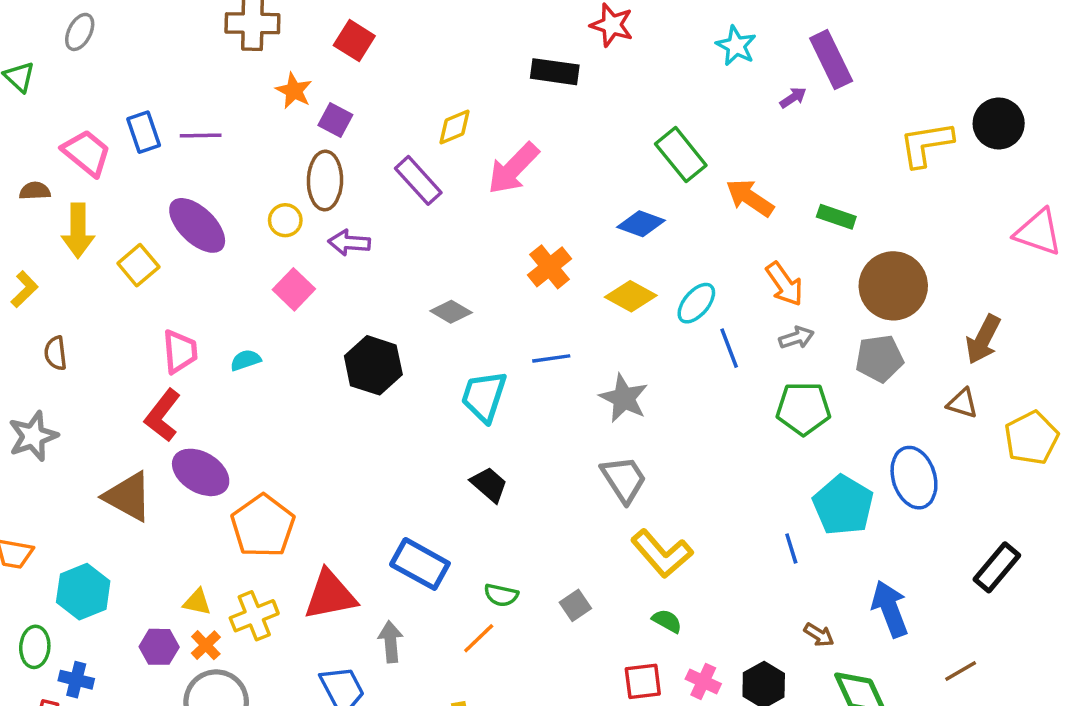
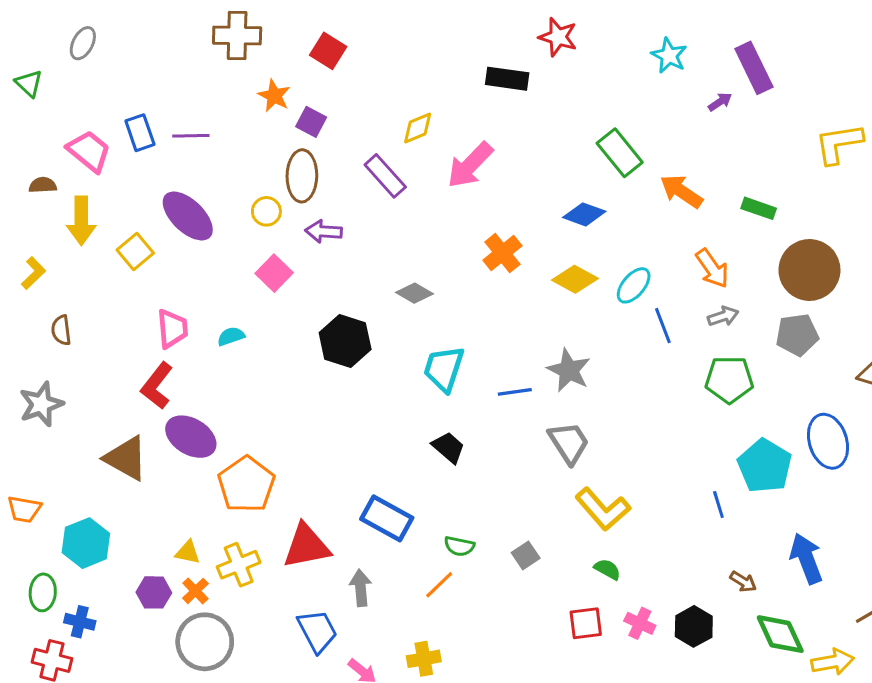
blue line: (551, 358) -> (515, 392), moved

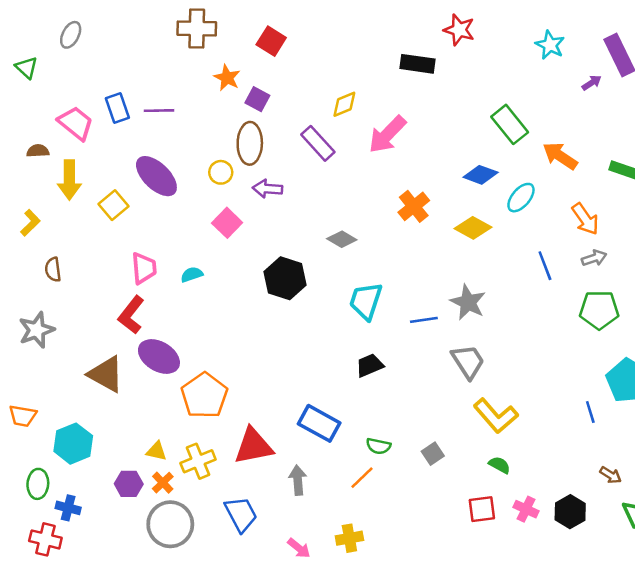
cyan ellipse: (634, 285) -> (521, 198), moved
black trapezoid: (448, 447) -> (370, 365), turned -64
blue trapezoid: (317, 631) -> (241, 514), moved

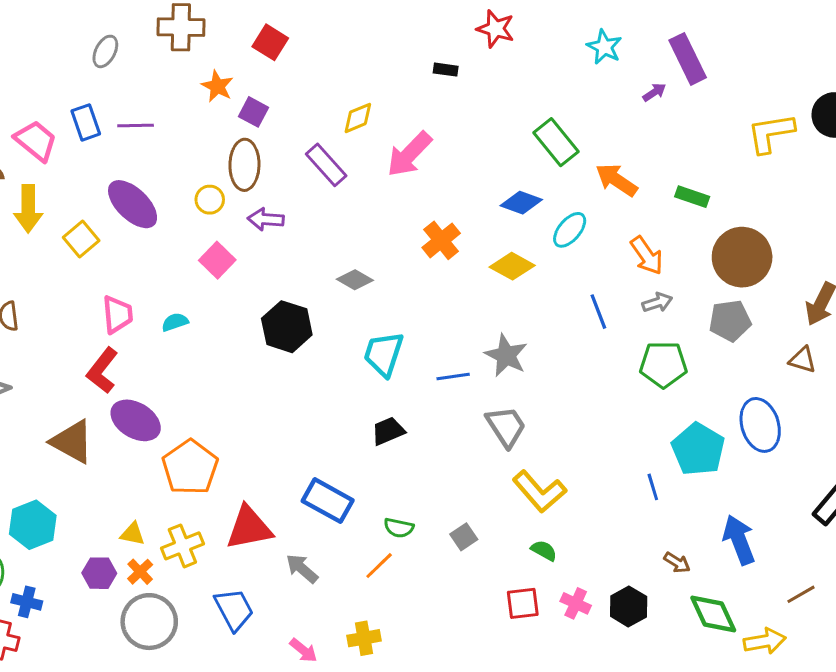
gray ellipse: (71, 35) -> (105, 51), moved
black rectangle: (418, 64) -> (446, 70), size x0.6
gray arrow: (298, 480) -> (302, 569), turned -44

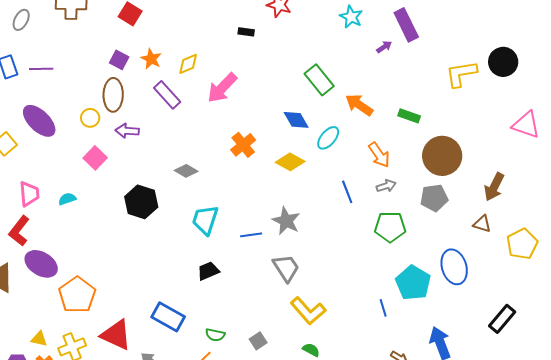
orange star: (217, 86) -> (151, 59), moved
blue diamond: (521, 203) -> (296, 120), turned 40
red triangle: (249, 528) -> (116, 335), turned 36

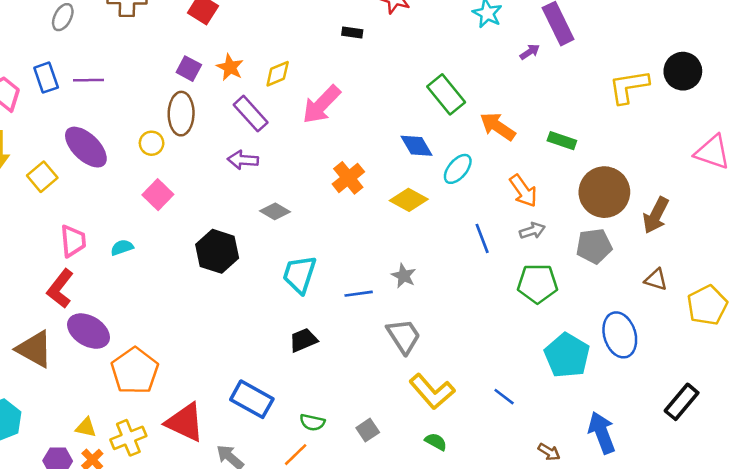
purple arrow: (127, 131) -> (243, 160), moved
brown arrow: (494, 187) -> (656, 215), moved
gray star: (286, 221) -> (404, 276), size x0.7
blue line: (383, 308) -> (504, 397), moved, turned -36

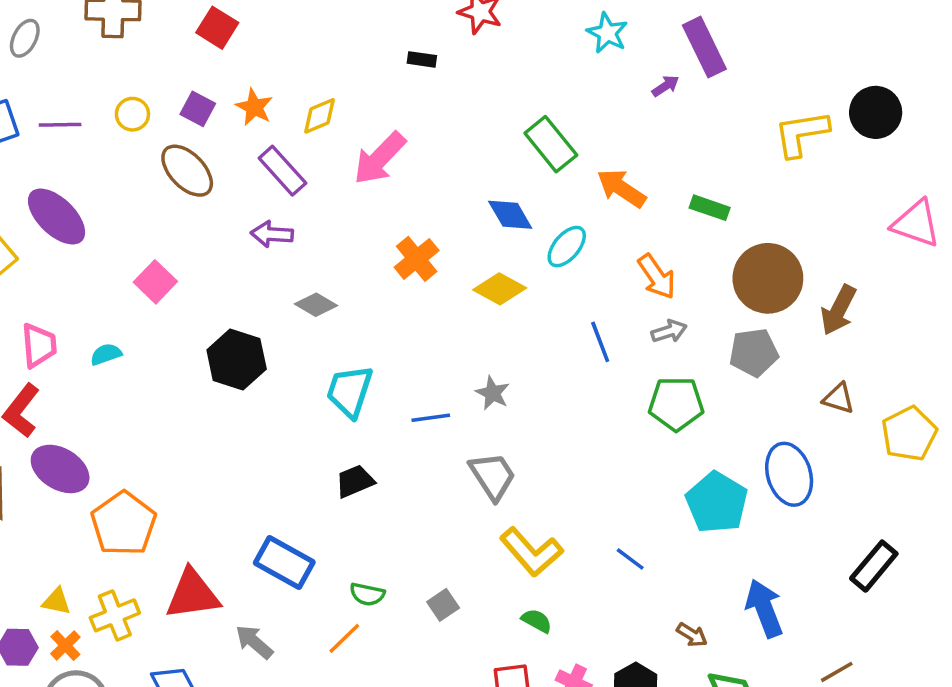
brown ellipse: (181, 114) -> (187, 171), turned -45
yellow circle: (152, 143) -> (132, 114), moved
red triangle: (185, 422) -> (192, 594), turned -33

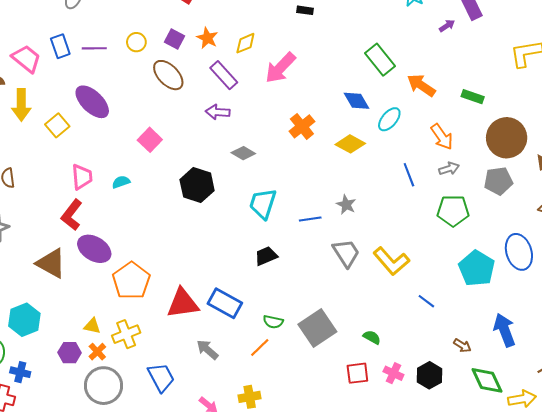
yellow L-shape: (531, 552) -> (391, 261), moved
red triangle: (192, 594) -> (183, 303), moved
gray square: (443, 605) -> (317, 328), size x2.0

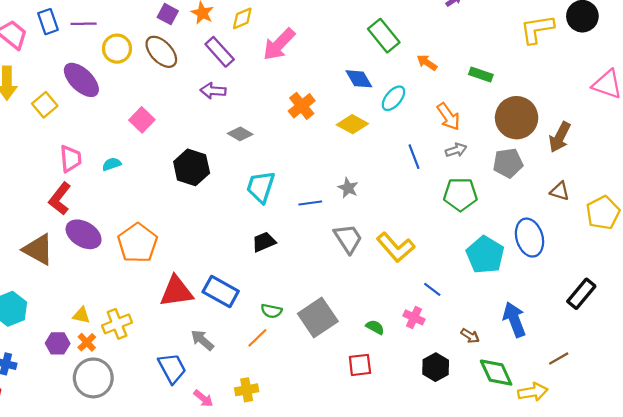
yellow circle: (136, 42) -> (117, 49), moved, size x1.4
orange arrow: (421, 85) -> (427, 63), size x0.7
orange pentagon: (131, 281) -> (138, 243), moved
pink cross: (393, 373) -> (414, 317), moved
blue trapezoid: (161, 377) -> (172, 368), moved

